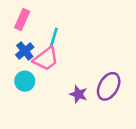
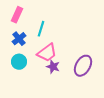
pink trapezoid: (46, 59) -> (47, 53), moved
purple star: (78, 94) -> (53, 67), moved

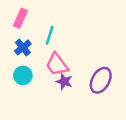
pink trapezoid: (47, 53) -> (57, 64), turned 90

